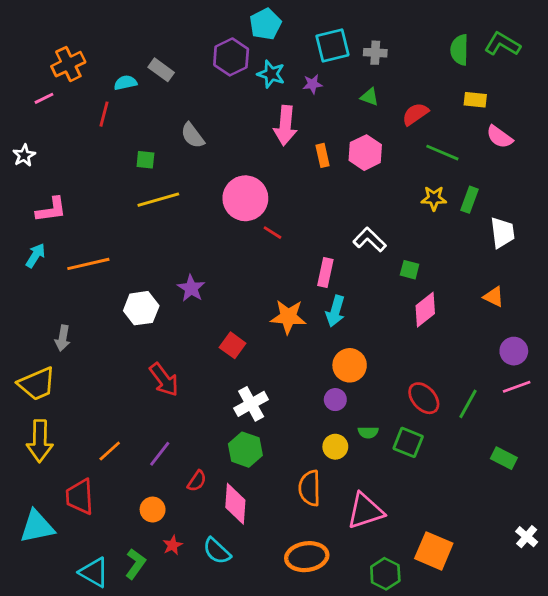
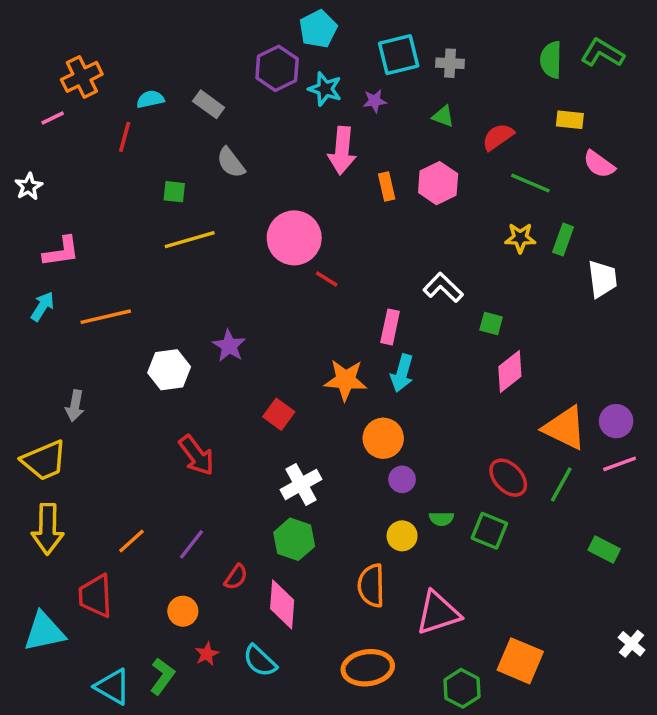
gray rectangle: (161, 70) -> (209, 104), moved
orange triangle: (494, 297) -> (565, 428), moved, size x1.8
orange circle: (350, 365) -> (383, 438), moved

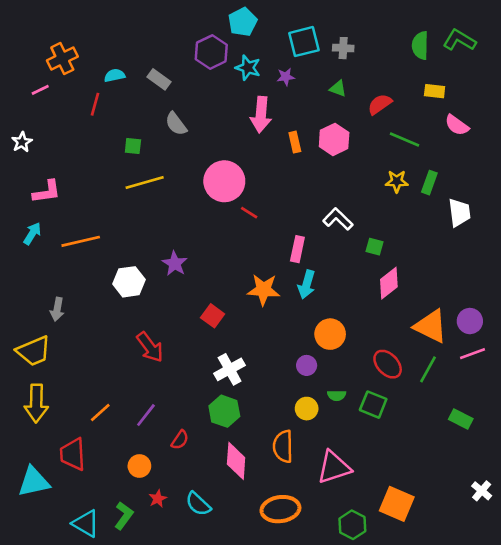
orange circle: (383, 438) -> (330, 334), moved
pink diamond: (282, 604) -> (236, 461), moved

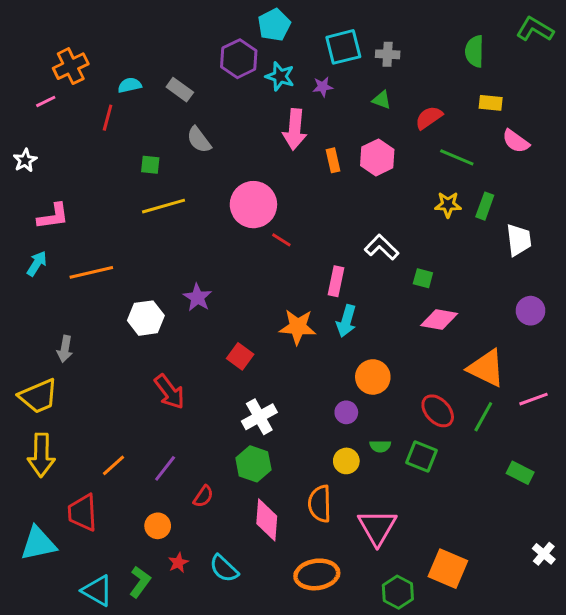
green L-shape: (459, 40) -> (535, 29), moved
pink diamond: (389, 283) -> (439, 320), turned 48
purple circle: (470, 321) -> (530, 311), moved
pink triangle: (334, 467) -> (377, 527), turned -42

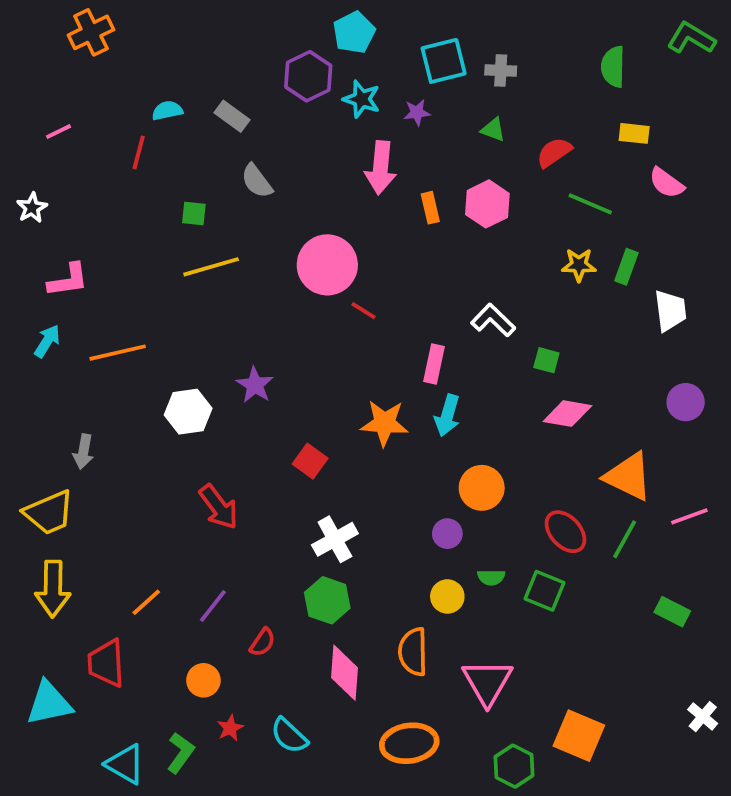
orange cross: (71, 66) -> (91, 32), moved

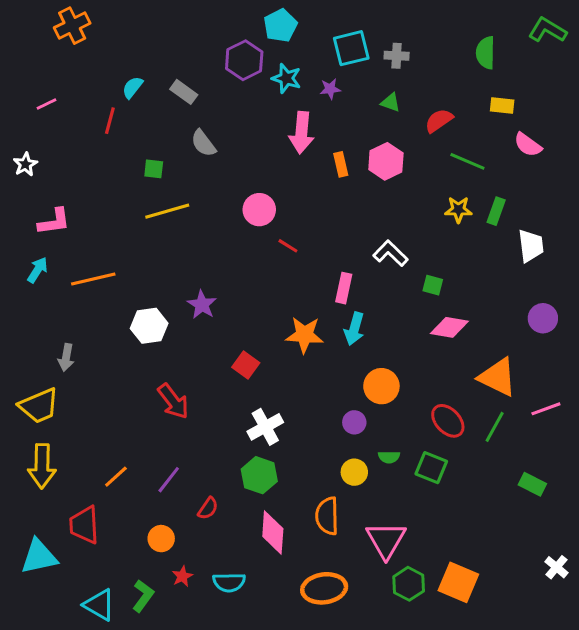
cyan semicircle: (167, 111) -> (133, 87), turned -40
pink circle: (327, 265) -> (259, 210), size x0.7
cyan semicircle: (289, 736) -> (229, 582), turned -44
green hexagon: (514, 766) -> (409, 584), moved

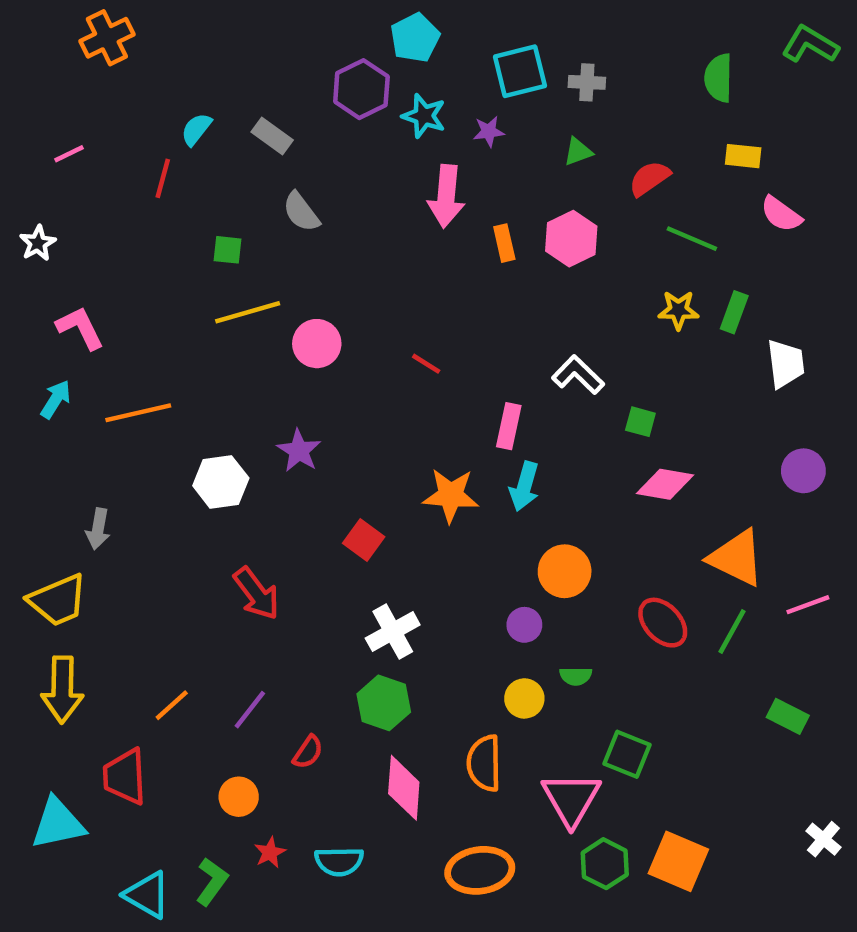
green triangle: (391, 102) -> (578, 152), turned -40
pink circle: (259, 210) -> (317, 344), moved
pink L-shape: (54, 222) -> (80, 328), turned -108
green square: (431, 468) -> (627, 754), moved

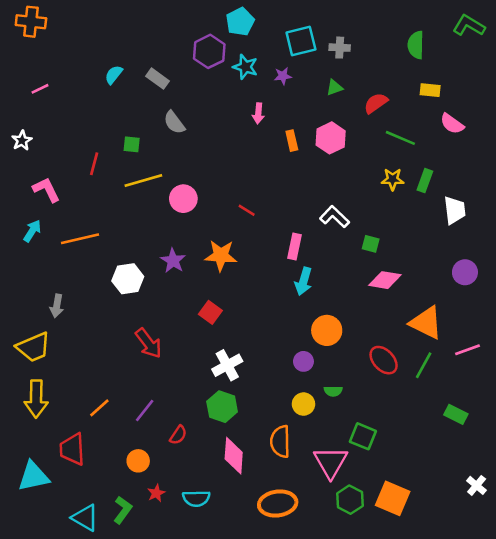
orange cross: (107, 38) -> (31, 22), moved, turned 32
red line: (163, 178) -> (94, 164), moved
pink arrow: (446, 196) -> (258, 113), size x0.6
orange star: (451, 495) -> (221, 255), moved

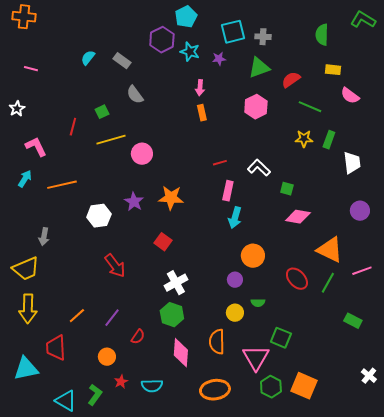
green triangle: (334, 88) -> (259, 68), size x1.6
pink line: (40, 89) -> (31, 69), turned 40
orange rectangle: (292, 141) -> (202, 113), moved
green square: (132, 144) -> (102, 112), turned -32
red line: (247, 210) -> (220, 163), moved, turned -48

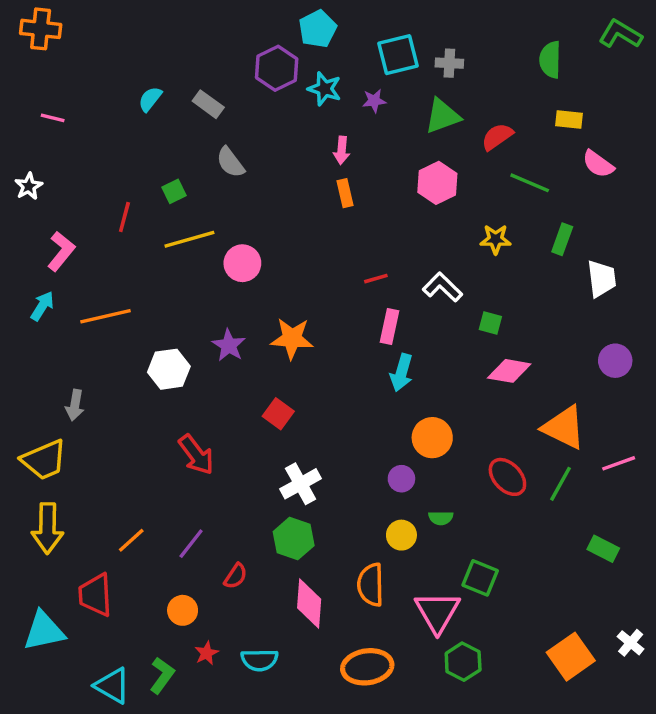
yellow star: (304, 139) -> (496, 239), moved
pink L-shape: (36, 147) -> (61, 251), turned 65
orange square: (304, 386) -> (571, 657), moved, turned 32

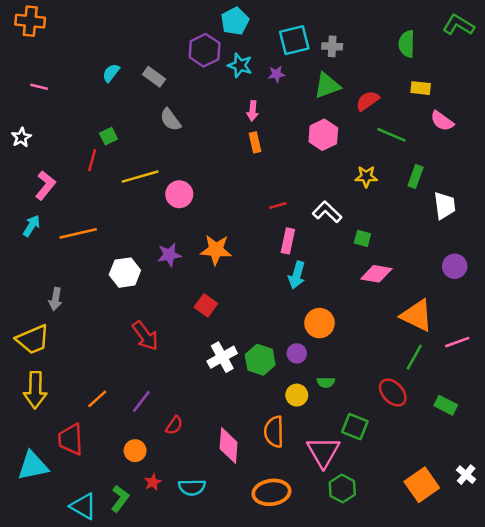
green square: (174, 191) -> (109, 136), moved
purple star: (229, 345) -> (169, 255), turned 30
red ellipse: (507, 477) -> (393, 393), moved
green hexagon: (294, 539) -> (260, 360), moved

